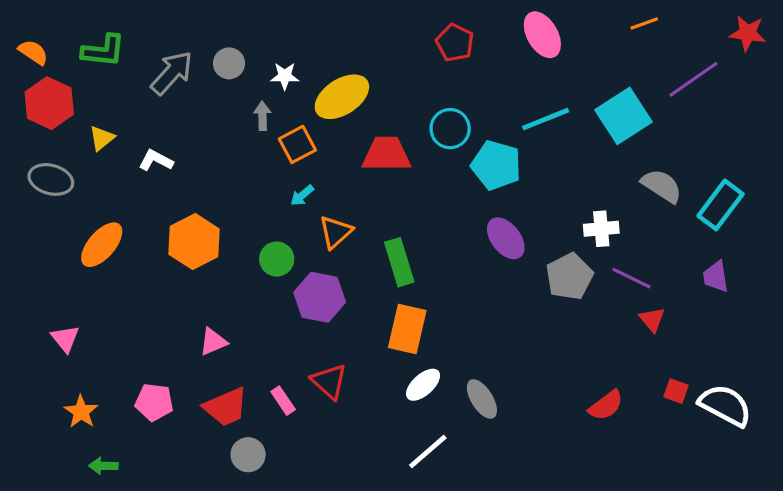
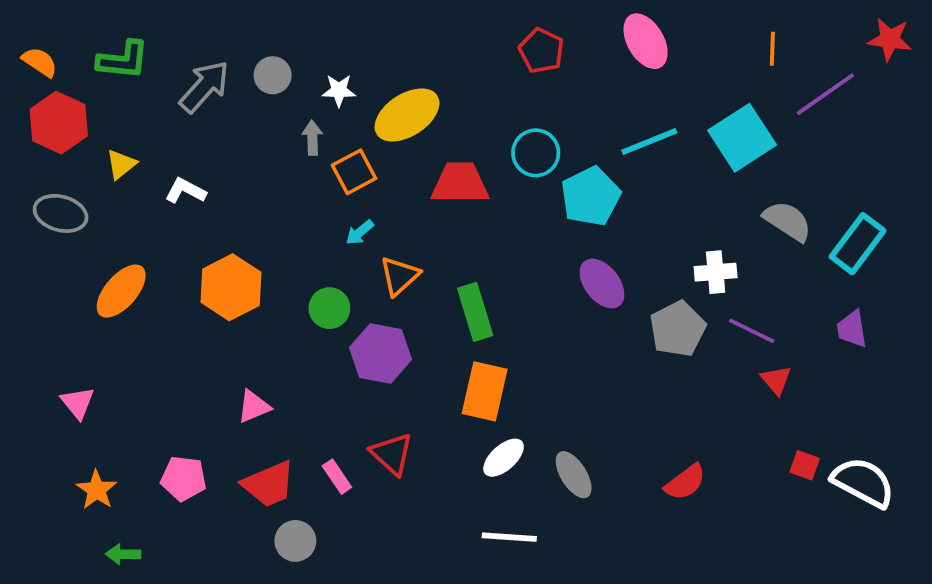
orange line: (644, 24) -> (772, 49), moved, turned -68
cyan pentagon: (496, 165) -> (591, 196), turned 30
red semicircle: (606, 405) -> (685, 482), moved
white line: (428, 451) -> (509, 537), turned 45

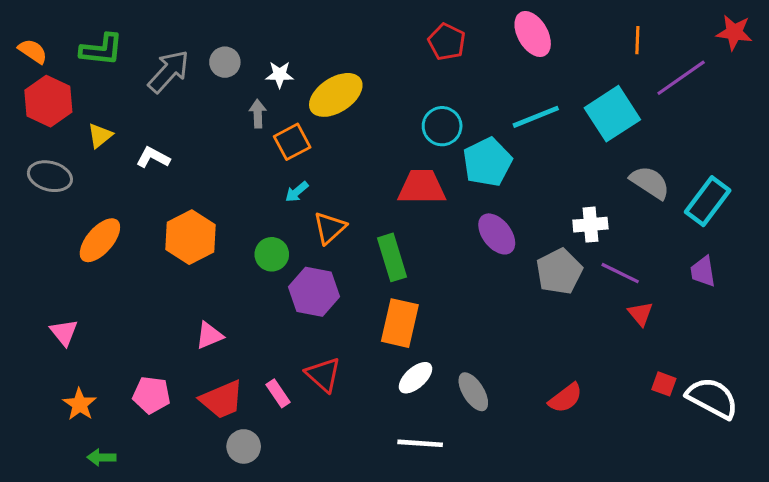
red trapezoid: (460, 183) -> (422, 187), moved

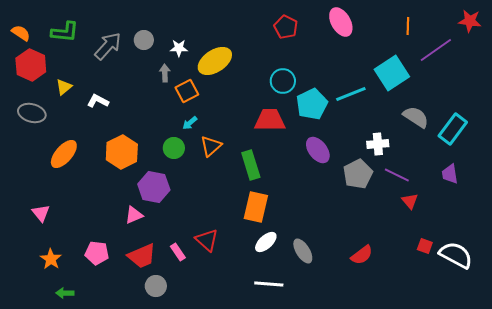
cyan line: (536, 117) -> (351, 94), moved
green circle: (272, 254) -> (174, 148), moved
purple hexagon: (314, 292) -> (154, 187), moved

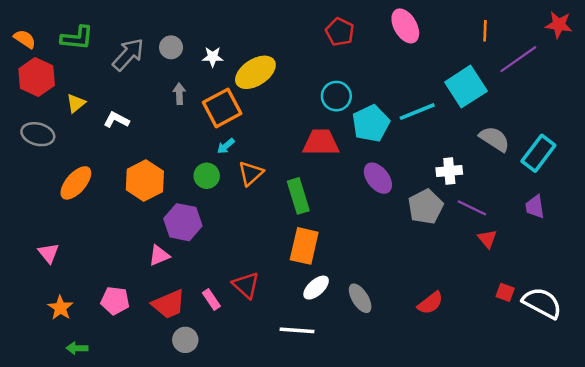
gray arrow: (165, 73) -> (179, 94), moved
orange square: (187, 91) -> (222, 108), size x1.4
white line: (269, 284) -> (297, 330), moved

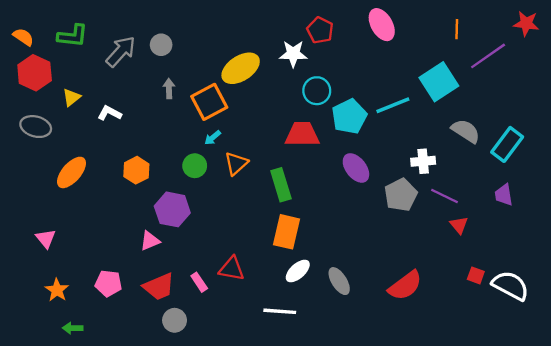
white star: (213, 57) -> (293, 54), moved, size x1.4
orange hexagon: (145, 181) -> (136, 170), size x0.7
red triangle: (246, 285) -> (232, 269), turned -32
red semicircle: (430, 303) -> (405, 286), size x1.4

